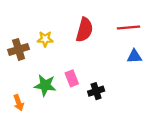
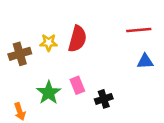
red semicircle: (85, 30) -> (77, 39), moved
green star: (45, 85) -> (49, 93), turned 30

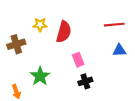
yellow star: (49, 43) -> (40, 25), moved
pink rectangle: (77, 85) -> (78, 60), moved

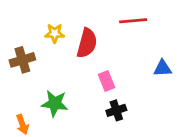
red line: (114, 25) -> (133, 21), moved
green star: (40, 76) -> (55, 103), turned -30

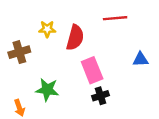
pink rectangle: (107, 81) -> (92, 70), size x1.5

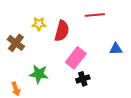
brown cross: (19, 52) -> (16, 43), turned -36
pink rectangle: (92, 70) -> (76, 58), turned 60

